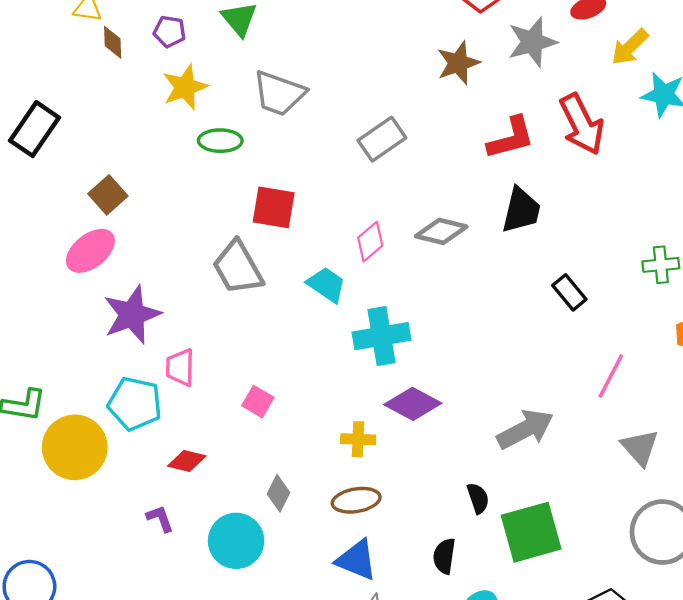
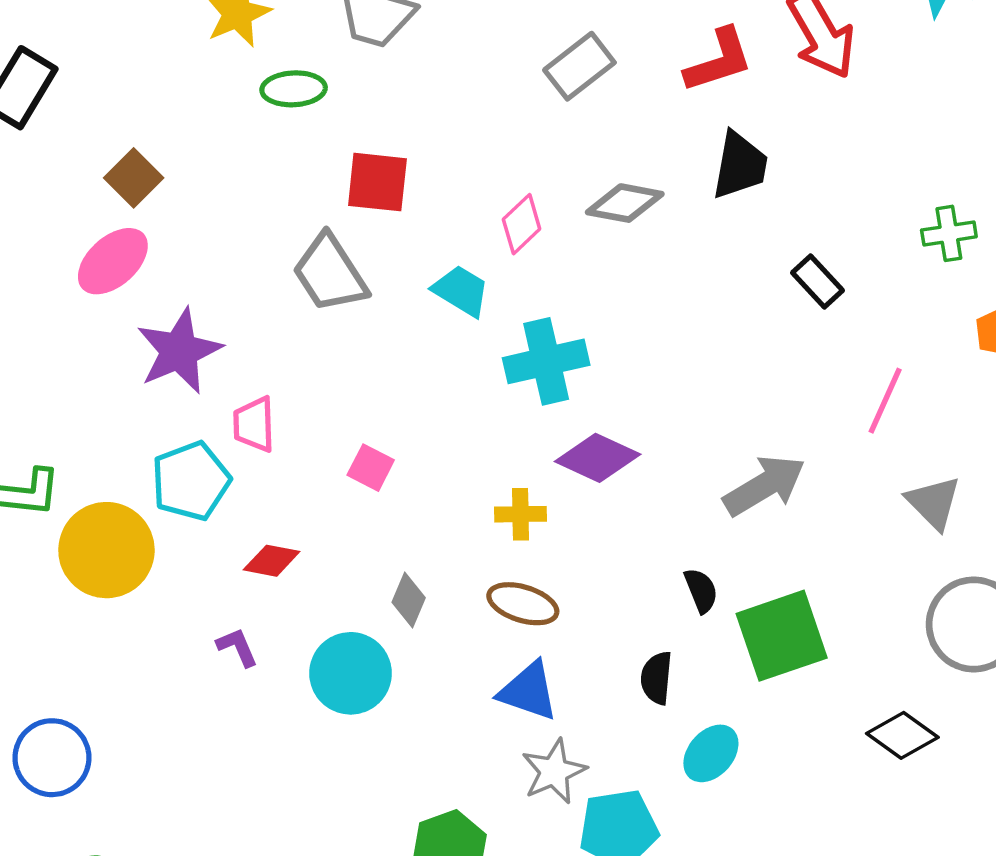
gray rectangle: (382, 139) -> (579, 66), moved
cyan pentagon: (135, 404) -> (191, 481), turned -30
brown ellipse: (356, 500) -> (523, 604), turned 30

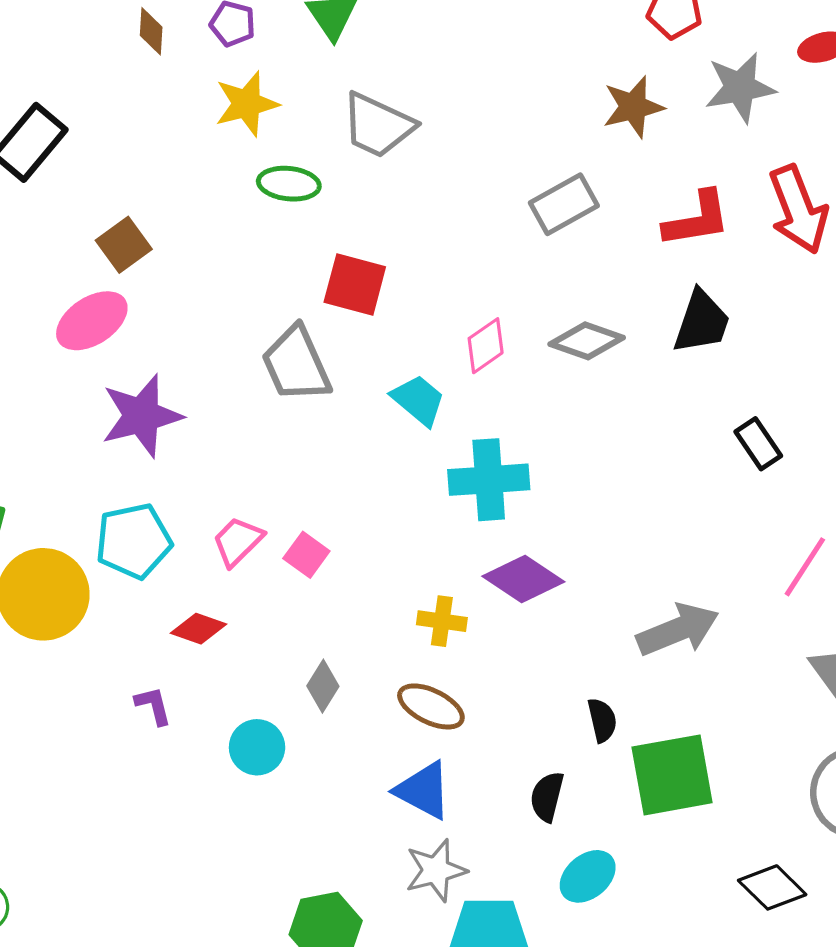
pink trapezoid: (254, 424) -> (238, 541), moved, turned 38
cyan circle: (351, 673) -> (257, 747), size x0.7

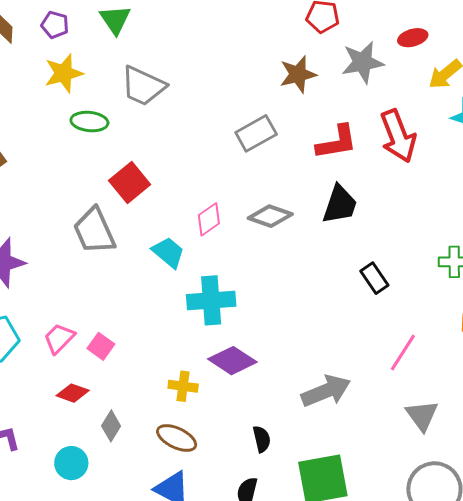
red square: (355, 285) -> (130, 182), turned 36
red diamond: (199, 629) -> (73, 393), moved
black semicircle: (602, 720) -> (262, 439), moved

